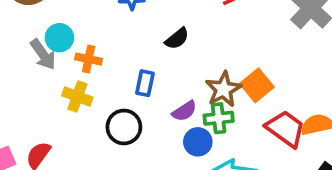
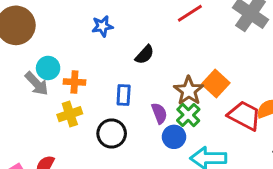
yellow cross: (77, 97) -> (70, 114), turned -30
purple semicircle: (184, 111) -> (159, 113), turned -70
green cross: (219, 118) -> (188, 115), turned -30

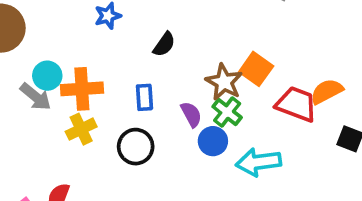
orange cross: (74, 82) -> (82, 89), size x1.5

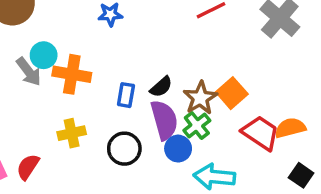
black semicircle: (164, 44) -> (161, 87), moved
purple semicircle: (191, 114) -> (164, 120), size x1.6
yellow cross: (81, 129) -> (72, 133), moved
black circle: (136, 147) -> (124, 149), moved

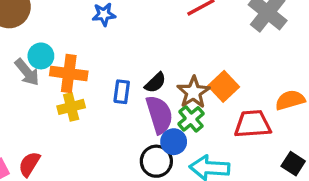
orange semicircle: (290, 128) -> (290, 100), moved
yellow cross: (72, 133) -> (71, 107), moved
red trapezoid: (260, 133) -> (253, 124), turned -36
black circle: (124, 149) -> (156, 161), moved

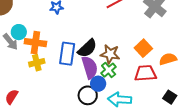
black semicircle: (155, 83) -> (87, 48), size x1.5
orange square: (224, 86) -> (143, 48), moved
blue rectangle: (122, 92) -> (67, 54), size x1.6
brown star: (193, 92) -> (110, 54), turned -30

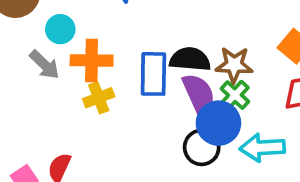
cyan circle: (19, 32) -> (60, 29), moved
black semicircle: (87, 48) -> (190, 59), turned -125
blue circle: (98, 84) -> (218, 123), size x1.5

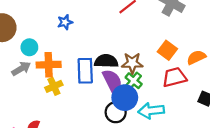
gray arrow: (45, 65) -> (21, 69), turned -72

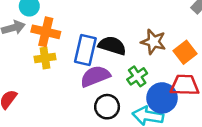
brown star: (132, 63) -> (153, 42), moved
purple semicircle: (112, 81) -> (95, 76), moved, turned -100
blue circle: (125, 98) -> (162, 98), moved

